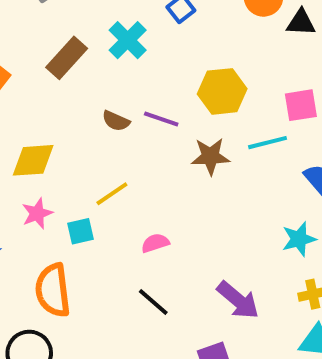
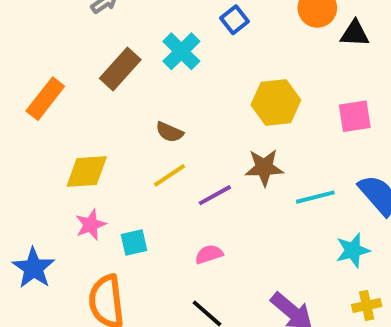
purple line: (161, 119) -> (215, 195), moved, turned -48
cyan line: (267, 143) -> (315, 197), moved
yellow line: (112, 194) -> (170, 175), moved

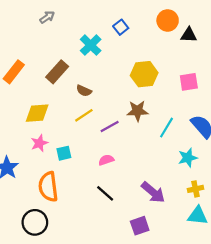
brown rectangle: (120, 69) -> (57, 72), moved
cyan line: (315, 197) -> (166, 128), turned -45

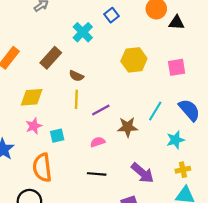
brown star: (137, 111) -> (128, 127), moved
yellow line: (84, 115) -> (76, 99), turned -54
black line: (105, 193) -> (97, 174), turned -36

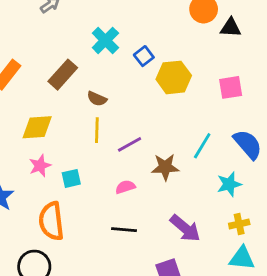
blue square: (112, 15) -> (144, 56), moved

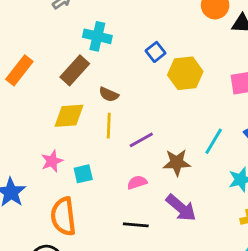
cyan cross: (105, 40) -> (97, 36), moved, turned -32
yellow diamond: (37, 127) -> (69, 116), moved
purple arrow: (185, 228) -> (181, 208), moved

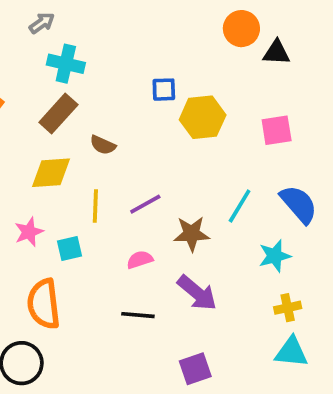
cyan cross: (97, 36) -> (66, 64), moved
blue square: (156, 52) -> (164, 90), turned 36
yellow line: (109, 126) -> (95, 206), moved

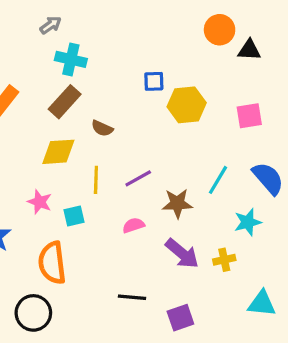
pink star: (29, 232) -> (40, 202), turned -30
yellow cross: (288, 308) -> (224, 260), moved
black line: (138, 315) -> (132, 297), moved

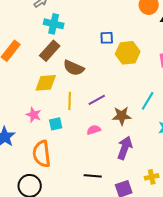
brown semicircle: (102, 128) -> (74, 68), size x1.5
purple arrow: (182, 253) -> (125, 148), turned -110
yellow cross: (224, 260) -> (152, 177), moved

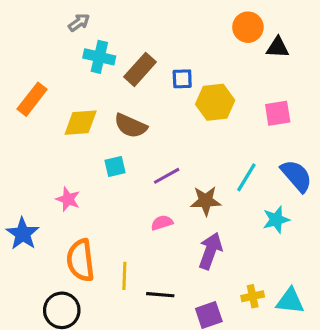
brown rectangle: (50, 51) -> (140, 69), moved
yellow diamond: (46, 83) -> (81, 123), moved
yellow line: (70, 101) -> (124, 276), moved
cyan square: (56, 124) -> (115, 166), moved

